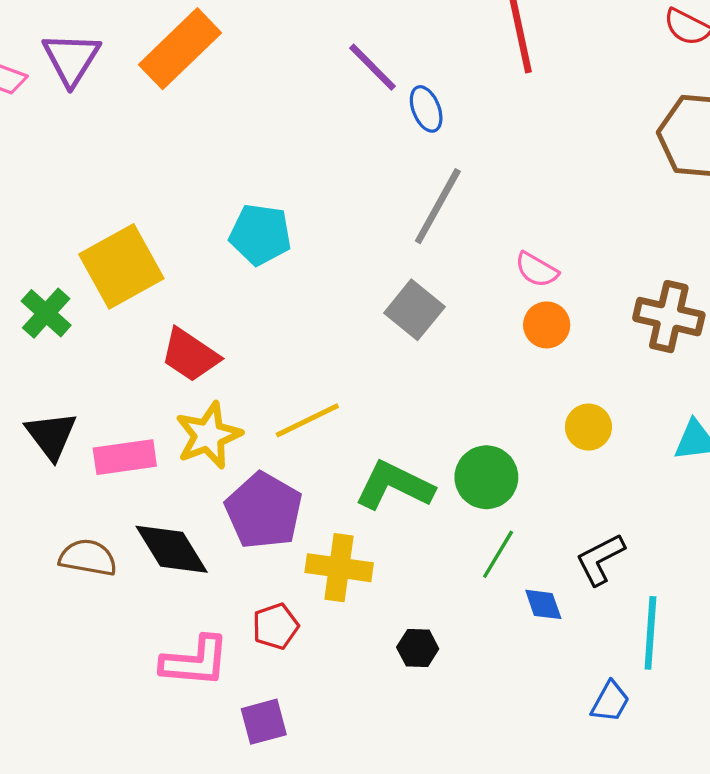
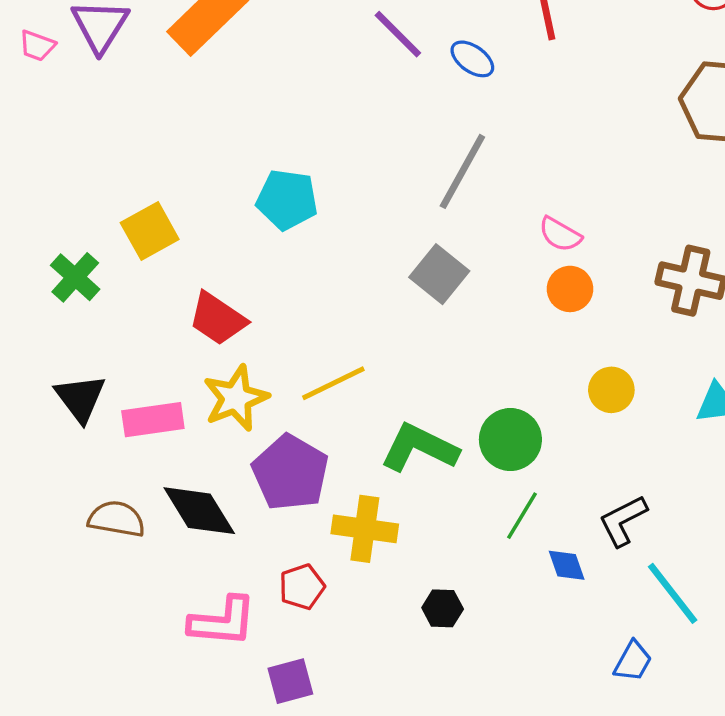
blue ellipse: (426, 109) -> (472, 59), moved, turned -33
yellow square: (121, 266) -> (150, 231), size x0.7
cyan line: (650, 633) -> (673, 593), turned -42

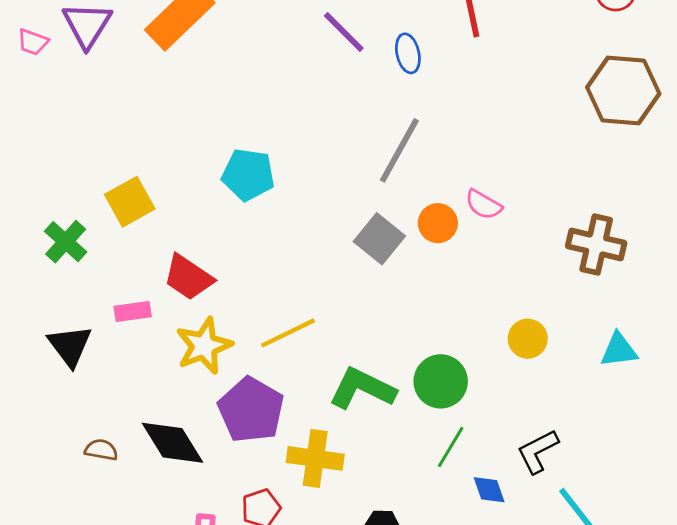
blue ellipse: (472, 59) -> (408, 53), turned 42
orange circle: (570, 289) -> (438, 223), moved
pink rectangle: (153, 420) -> (133, 312), moved, size x0.7
brown semicircle: (117, 519) -> (101, 450), size x0.7

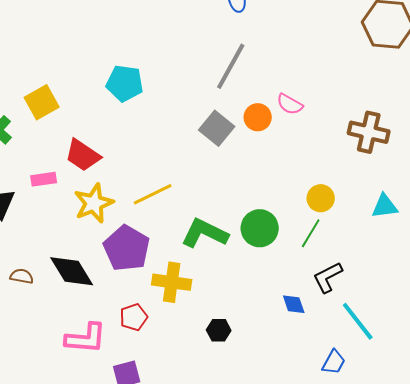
green line: (451, 447) -> (311, 233), moved

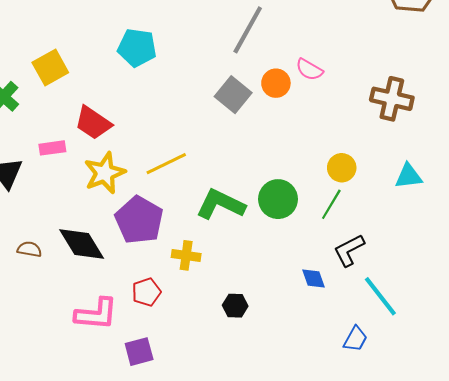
yellow cross: (172, 282) -> (186, 255), size x0.7

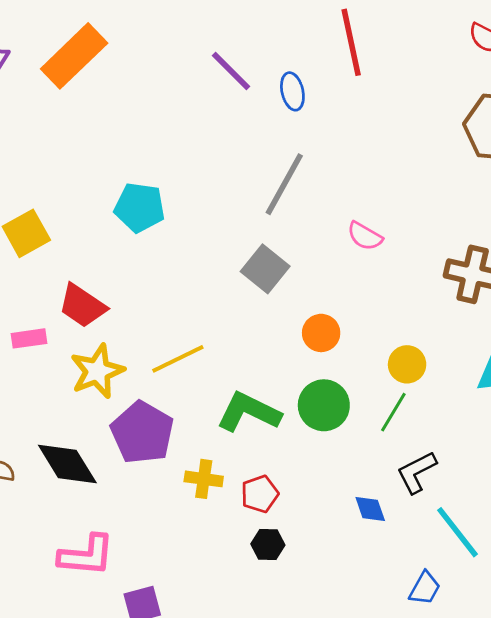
orange circle: (276, 83) -> (321, 333), moved
red pentagon: (146, 292) -> (260, 494), moved

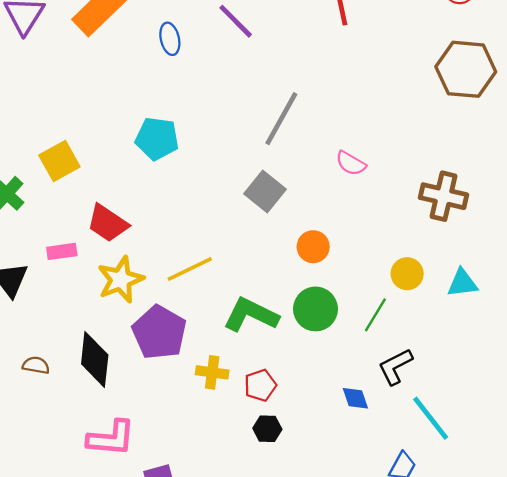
blue ellipse: (292, 91) -> (170, 39), moved
yellow circle: (407, 364) -> (407, 274), moved
black diamond: (67, 464) -> (95, 359), turned 38

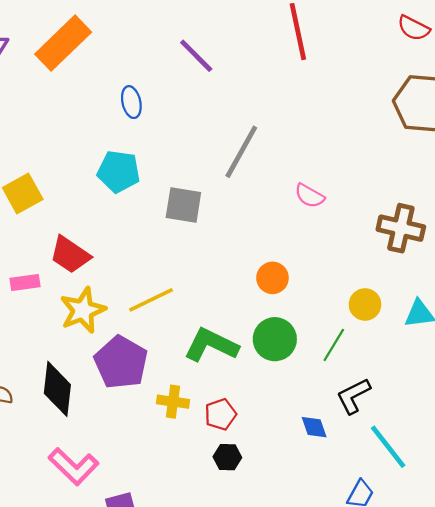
blue ellipse: (170, 39) -> (131, 102), moved
gray square: (265, 191) -> (183, 205), moved, turned -30
pink L-shape: (111, 438) -> (74, 466), turned 39

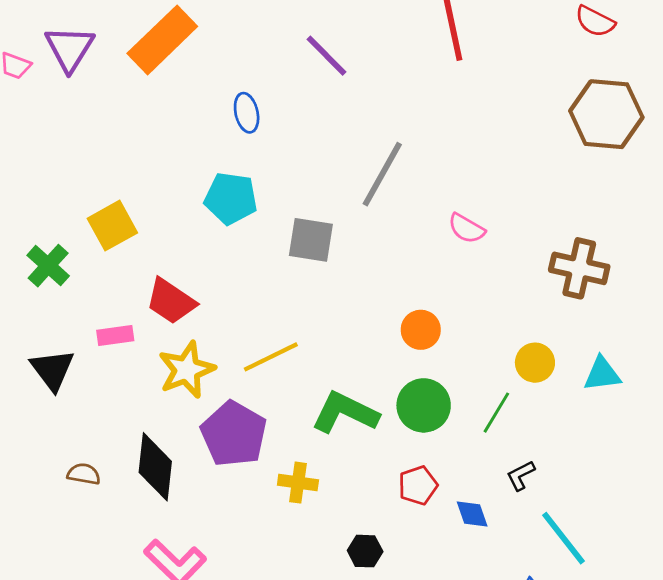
black L-shape: (353, 396) -> (521, 475), size x0.7
red pentagon: (220, 414) -> (418, 485), moved

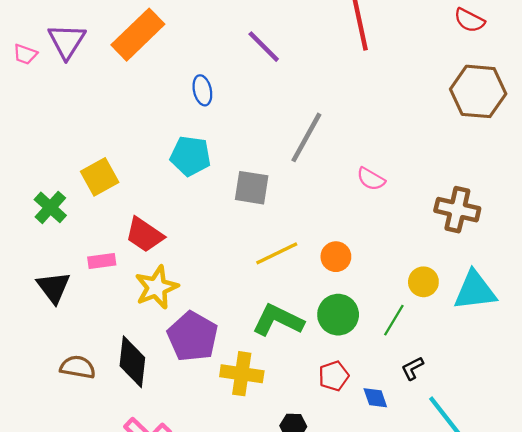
yellow line: (271, 357) -> (277, 253), moved
cyan triangle: (602, 374) -> (475, 291), size x1.5
brown semicircle: (84, 474) -> (78, 367), size x1.4
yellow cross: (298, 483) -> (242, 374), size x1.4

